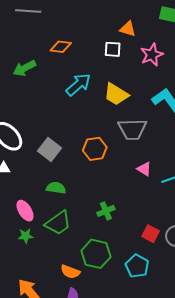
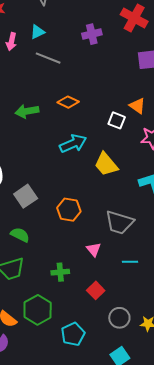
gray trapezoid: (132, 129) -> (119, 222), moved
pink triangle: (144, 169) -> (94, 249), moved
red square: (151, 234) -> (96, 290), moved

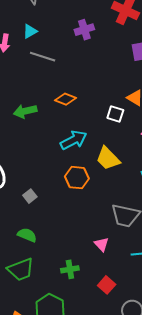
gray square: (26, 196) -> (30, 196), size x0.6
orange hexagon: (69, 210) -> (77, 178), moved

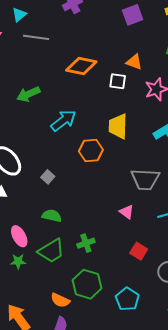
orange diamond: (66, 99) -> (81, 66), moved, size x1.4
cyan arrow: (74, 140) -> (63, 121), moved
yellow trapezoid: (108, 158) -> (118, 126), turned 56
green cross: (70, 269) -> (86, 243), moved

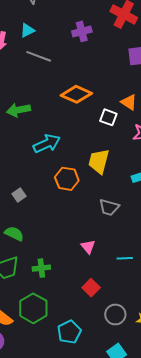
gray trapezoid: (145, 179) -> (109, 207), moved, size x0.7

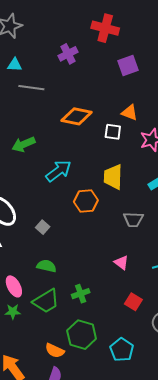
cyan triangle: (27, 30) -> (15, 65), turned 42

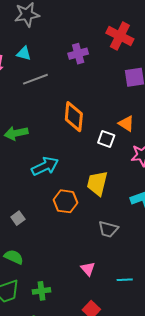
gray line: (31, 88) -> (35, 79), turned -40
orange diamond: (77, 116) -> (74, 117), turned 72

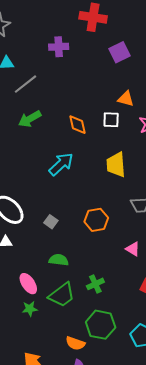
purple cross: (78, 54) -> (59, 47), turned 30
orange diamond: (74, 117) -> (77, 125), moved, size x0.7
green arrow: (16, 133) -> (30, 119), moved
orange hexagon: (66, 201) -> (96, 220), moved

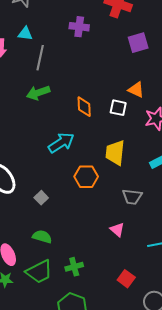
gray line: (26, 84) -> (40, 58), turned -50
orange hexagon: (96, 220) -> (86, 177), moved
pink triangle: (133, 249) -> (117, 230), moved

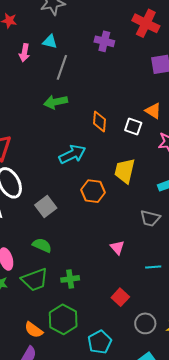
gray trapezoid: (132, 197) -> (150, 218), moved
gray square: (41, 198) -> (46, 206), size x1.5

